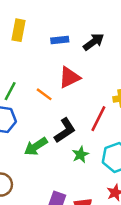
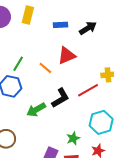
red line: (98, 119) -> (88, 90), turned 30
green star: (80, 155) -> (73, 138), moved

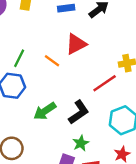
black L-shape: (60, 98) -> (79, 112), moved
green star: (73, 138) -> (81, 143), moved

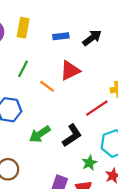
green line: (19, 58) -> (23, 69), moved
green star: (81, 143) -> (89, 163), moved

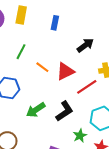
blue rectangle: (61, 36) -> (55, 23), turned -72
black arrow: (92, 38) -> (85, 45), moved
red triangle: (70, 71) -> (65, 71), moved

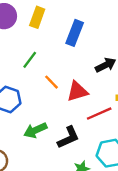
blue rectangle: (55, 23) -> (75, 33), size x1.5

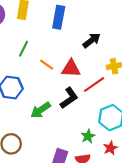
red triangle: (77, 91) -> (71, 68), turned 30
black L-shape: (68, 137) -> (69, 98), moved

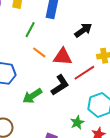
green line: (23, 49) -> (30, 30), moved

